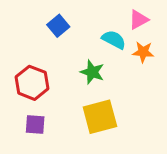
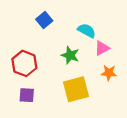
pink triangle: (139, 20) -> (102, 48), moved
orange star: (143, 52) -> (109, 73), moved

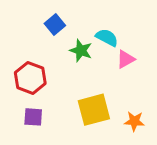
green star: (70, 55) -> (81, 51), moved
orange star: (109, 73) -> (134, 121), moved

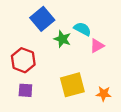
blue square: (55, 25) -> (42, 19), size x1.5

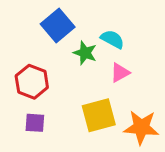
pink triangle: (97, 46) -> (120, 73), moved
orange star: (104, 94) -> (141, 127), size x1.6

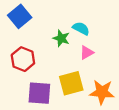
blue square: (58, 25) -> (20, 16), moved
purple square: (35, 123) -> (39, 93), moved, size x1.6

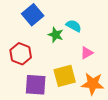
blue square: (20, 16) -> (33, 15), moved
pink triangle: (87, 53) -> (87, 53), moved

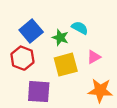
blue square: (33, 15) -> (31, 31), moved
yellow square: (65, 76) -> (66, 65), moved

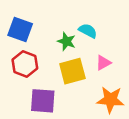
blue square: (31, 31) -> (20, 30), moved, turned -30

